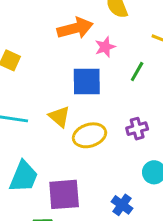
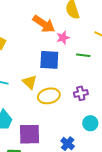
orange arrow: (75, 28) -> (44, 24), turned 45
green line: (137, 71) -> (83, 55), turned 64

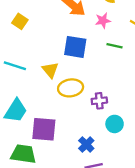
pink star: (63, 38) -> (103, 21), moved
purple cross: (81, 93) -> (99, 101), moved

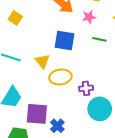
cyan circle: (115, 124) -> (100, 109), size x1.5
blue cross: (86, 144) -> (57, 126), moved

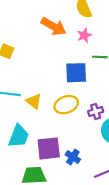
blue square: (65, 41) -> (76, 73), moved
yellow triangle: (42, 61) -> (34, 101), moved

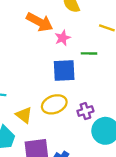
pink star: (84, 35) -> (63, 38), moved
yellow triangle: (34, 101) -> (24, 115), moved

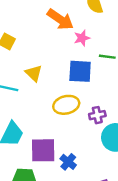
yellow triangle: (24, 115) -> (34, 73), moved

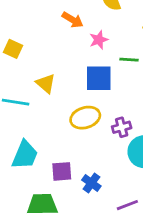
orange arrow: (60, 19) -> (73, 20), size x0.7
purple square: (43, 150) -> (62, 171), size x0.7

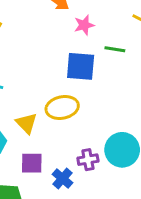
yellow triangle: (46, 83) -> (26, 123), moved
purple cross: (122, 127) -> (88, 160), moved

